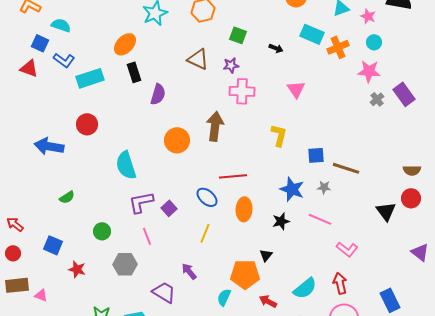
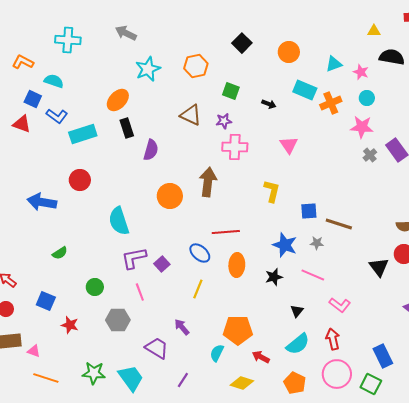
black triangle: (266, 255) -> (297, 311), moved

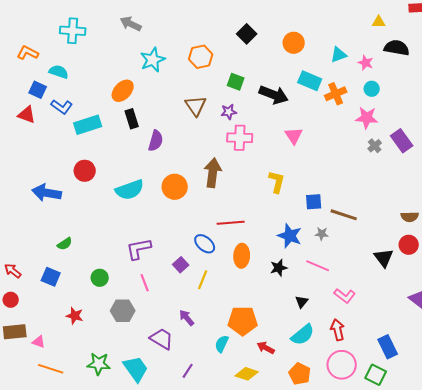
black arrow: (269, 104) -> (274, 95), size x2.0
brown triangle: (191, 115) -> (196, 106), turned 30
cyan semicircle: (119, 221) -> (130, 190), moved, turned -92
purple square: (162, 264) -> (181, 265), moved
blue square: (46, 301) -> (51, 277), moved

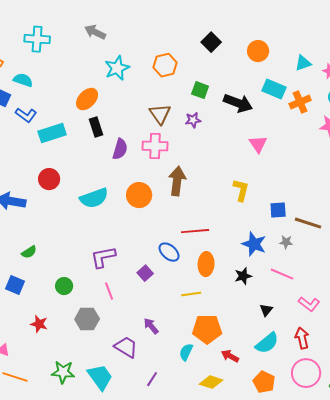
pink cross: (240, 138) -> (155, 146), moved
yellow line: (203, 280) -> (191, 294), moved, turned 60

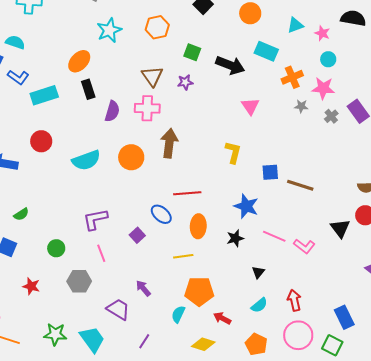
orange cross: (300, 102) -> (292, 77), moved
gray star: (286, 242) -> (301, 106), moved
pink L-shape: (309, 304) -> (304, 246), moved
cyan semicircle: (267, 343) -> (259, 305), size x0.7

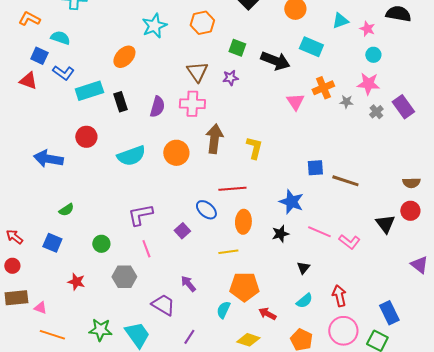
orange cross: (292, 77) -> (323, 88), moved
black rectangle: (88, 89) -> (120, 102), moved
yellow L-shape: (233, 152) -> (254, 148), moved

